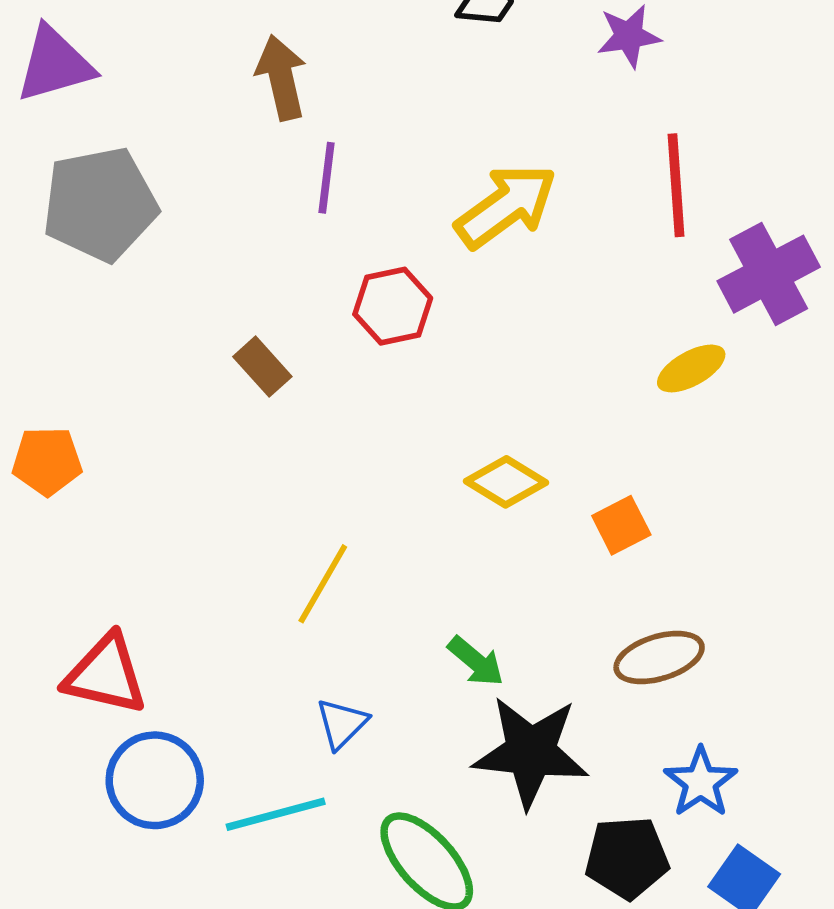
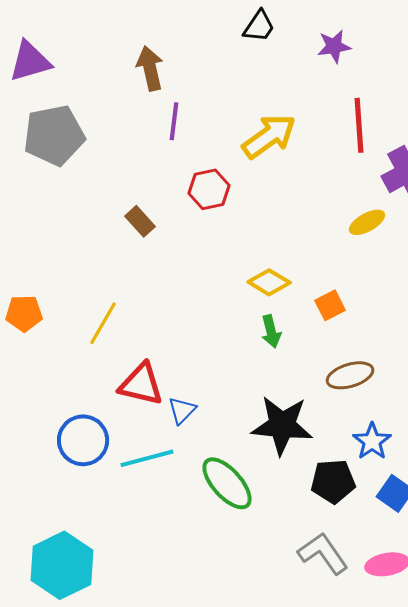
orange pentagon: (47, 461) -> (24, 313), moved
yellow line: (323, 584) -> (103, 323), moved
green arrow: (476, 661) -> (271, 331), moved, turned 36
red triangle: (106, 674) -> (141, 384), moved

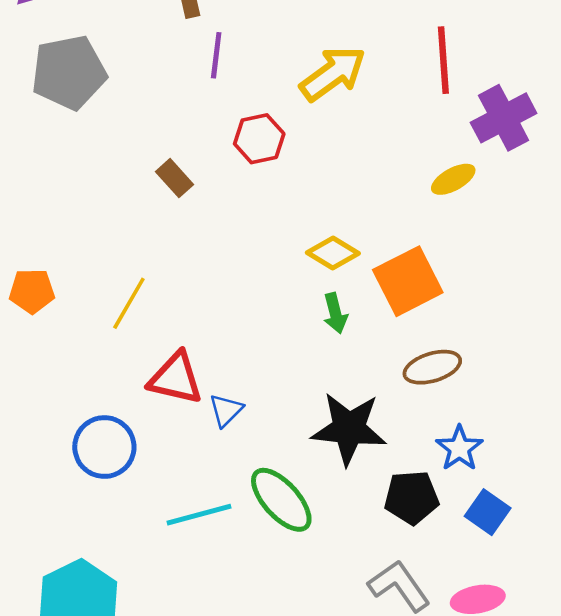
orange square: (330, 305) -> (408, 281), size x1.8
cyan line: (147, 458) -> (199, 515), moved

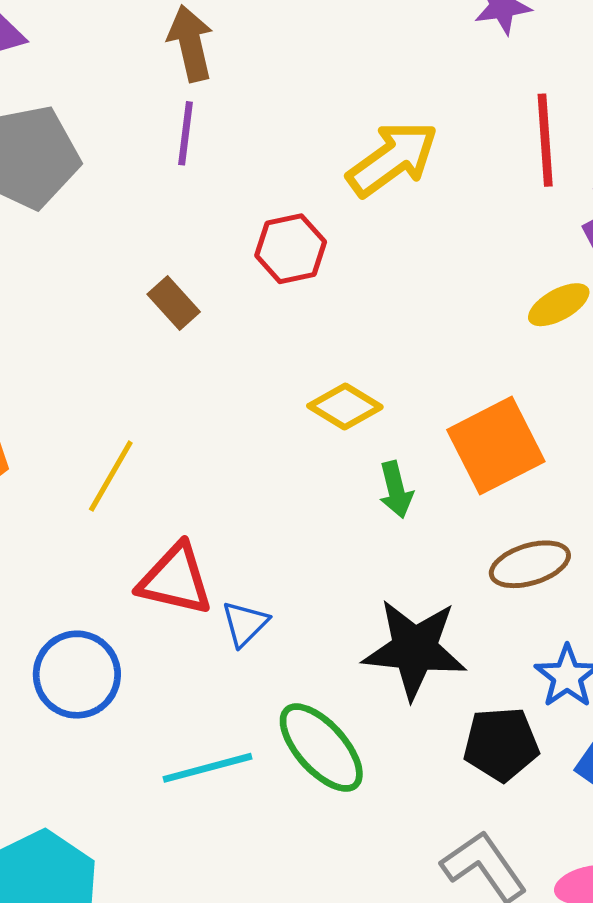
purple line: (216, 55) -> (185, 133), moved
yellow diamond: (333, 253) -> (345, 406), moved

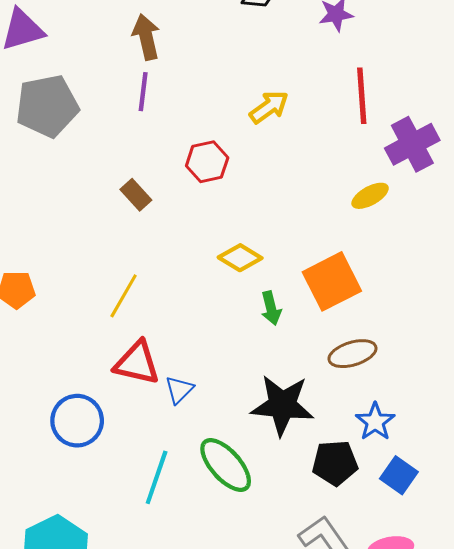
yellow arrow: (392, 159) -> (269, 107), size x0.7
yellow line: (111, 476) -> (124, 296), moved
cyan line: (208, 768) -> (157, 477), turned -56

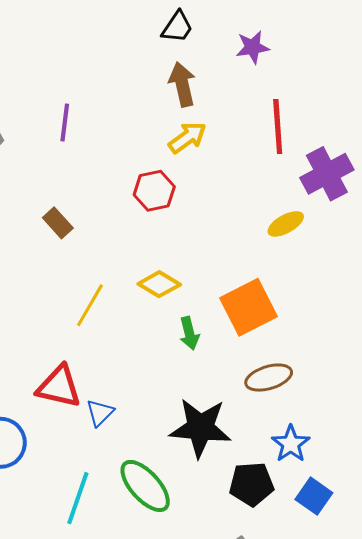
brown arrow: (146, 37) -> (182, 84), moved
red hexagon: (207, 162) -> (154, 191), moved
yellow line: (124, 296) -> (90, 305), moved

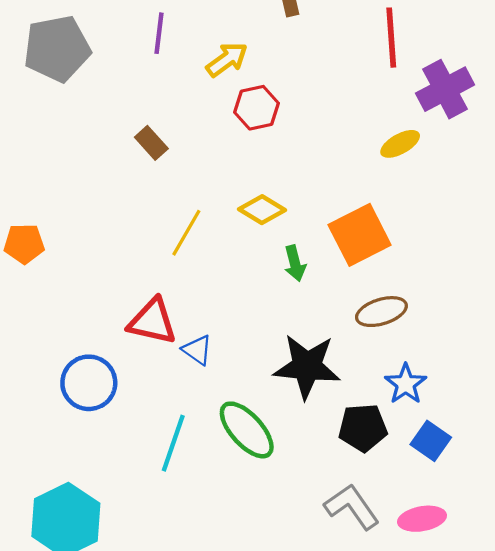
yellow arrow: (187, 138) -> (227, 59), moved
blue triangle: (100, 413) -> (197, 350), turned -40

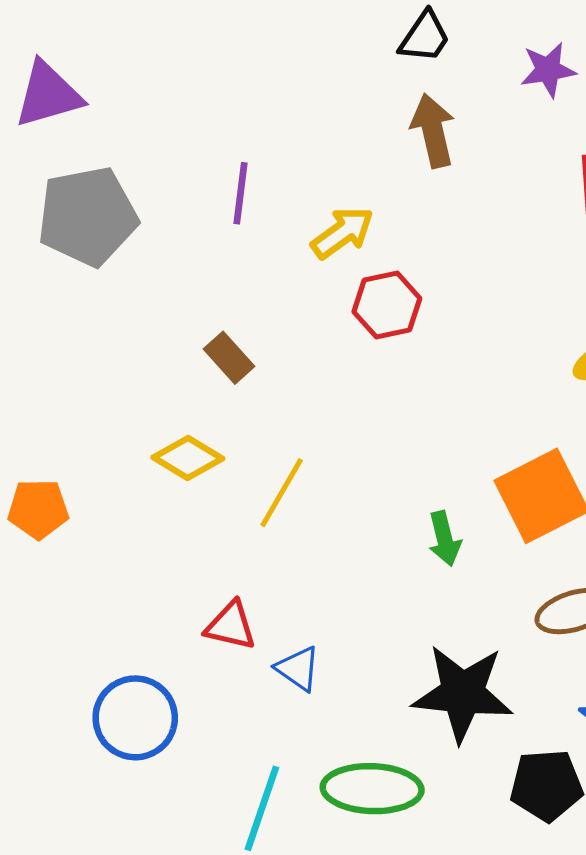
yellow diamond: (262, 210) -> (188, 458), moved
red triangle: (152, 321) -> (231, 626), size x0.7
green ellipse: (247, 430) -> (372, 789), turned -46

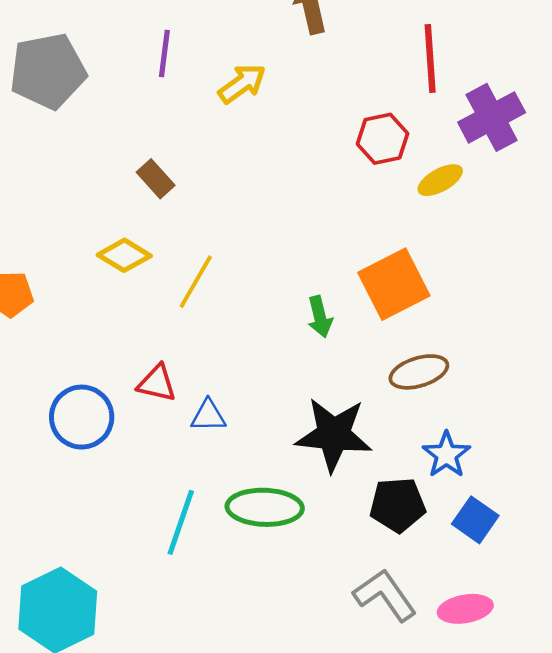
red hexagon: (387, 305) -> (383, 139), moved
blue triangle: (298, 669) -> (208, 416), turned -36
blue circle: (135, 718) -> (82, 417), moved

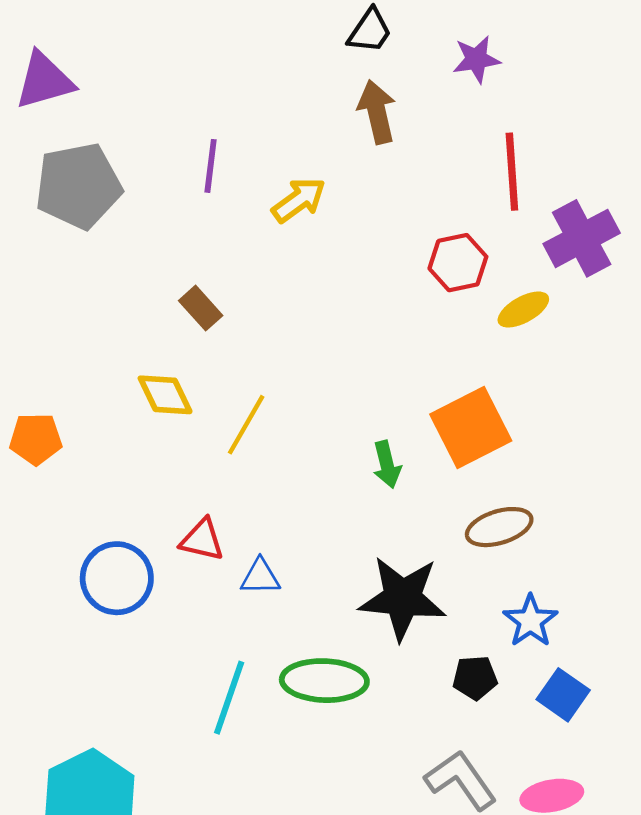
yellow diamond: (124, 255) -> (165, 395), turned 33
black pentagon: (398, 505) -> (475, 678), size x0.7

